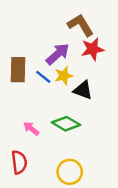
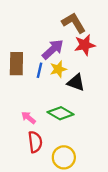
blue line: (43, 77) -> (40, 70), turned 64
red semicircle: (19, 162) -> (35, 142), moved

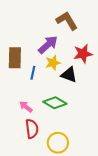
red star: (85, 45) -> (83, 54), moved
blue line: (40, 70) -> (33, 73), moved

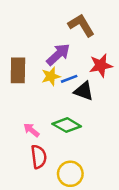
yellow star: (53, 63) -> (51, 76), moved
blue line: (33, 73) -> (69, 79), moved, turned 56

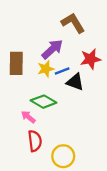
green diamond: (67, 125) -> (44, 102), moved

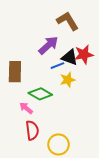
brown rectangle: (16, 63) -> (15, 72), moved
yellow star: (46, 69) -> (68, 80), moved
black triangle: (75, 82) -> (70, 57), moved

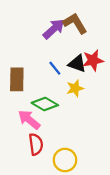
purple arrow: (48, 45) -> (54, 29), moved
blue line: (57, 66) -> (55, 68), moved, turned 72
pink arrow: (26, 108) -> (29, 120), size x1.5

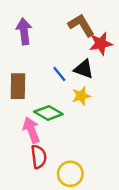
purple arrow: (54, 29) -> (24, 31), moved, turned -55
red star: (93, 60) -> (101, 44), moved
pink arrow: (29, 120) -> (31, 130), turned 30

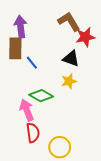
blue line: (59, 74) -> (32, 63), moved
brown rectangle: (18, 86) -> (15, 48), moved

